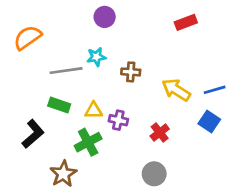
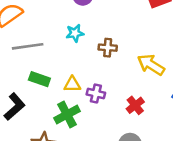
gray line: (66, 71) -> (28, 46), moved

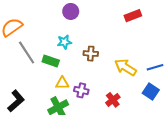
gray line: (28, 46) -> (27, 53), turned 65
green rectangle: (39, 79) -> (51, 61), moved

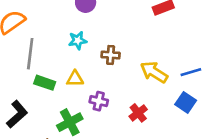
gray line: (27, 53) -> (30, 54), turned 40
green rectangle: (51, 61) -> (45, 83), moved
yellow triangle: (62, 83) -> (75, 79), moved

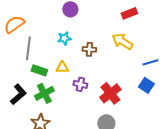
yellow arrow: (154, 72) -> (122, 41), moved
red cross: (138, 113) -> (110, 93), size x1.5
green cross: (70, 122) -> (44, 93), moved

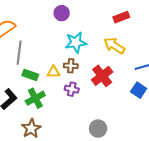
cyan star: (64, 38) -> (76, 43), moved, size x1.5
brown cross: (89, 49) -> (71, 66), moved
red cross: (110, 93) -> (102, 76), moved

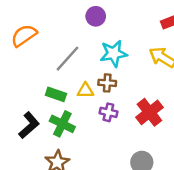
gray line: (19, 53) -> (67, 59), moved, turned 35
red cross: (102, 76) -> (149, 112), moved
green cross: (35, 98) -> (62, 124), turned -36

